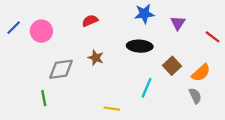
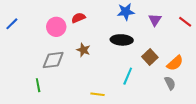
pink circle: (41, 31) -> (56, 27), moved
red line: (213, 37) -> (185, 22), moved

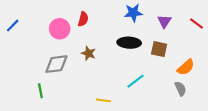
red semicircle: (78, 18) -> (83, 19), turned 128
brown square: (150, 57) -> (159, 49), moved, turned -35
cyan line: (128, 76) -> (136, 81), turned 30

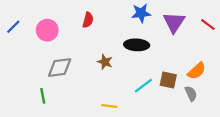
purple triangle: (164, 21) -> (174, 22), size x1.5
pink circle: (60, 29) -> (47, 30), moved
brown square: (159, 49) -> (168, 80), moved
brown star: (88, 53) -> (105, 62), moved

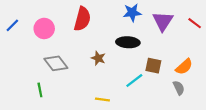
red semicircle: (88, 20) -> (82, 19), size x1.6
gray diamond: (60, 68) -> (56, 63), turned 60
brown square: (168, 80) -> (153, 66), moved

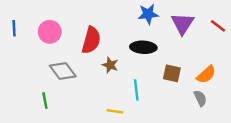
red semicircle: (82, 19) -> (91, 40), moved
blue line: (12, 25) -> (14, 28), turned -48
cyan line: (134, 80) -> (136, 90), moved, turned -60

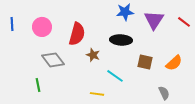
cyan line: (136, 90) -> (115, 76), turned -48
gray semicircle: (200, 98) -> (164, 93), moved

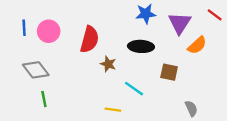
red line: (184, 22) -> (215, 15), moved
blue line: (12, 24) -> (24, 28), moved
gray diamond: (53, 60) -> (36, 70), moved
orange semicircle: (174, 63) -> (197, 45), moved

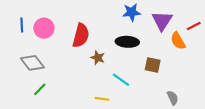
red line: (215, 15) -> (194, 26), moved, turned -64
orange semicircle: (197, 45) -> (178, 41), turned 102
green line: (44, 99) -> (40, 89), turned 56

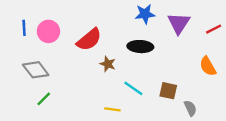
red semicircle: (81, 35) -> (89, 40), turned 35
orange semicircle: (178, 41) -> (208, 66), moved
brown square: (153, 65) -> (168, 91), moved

